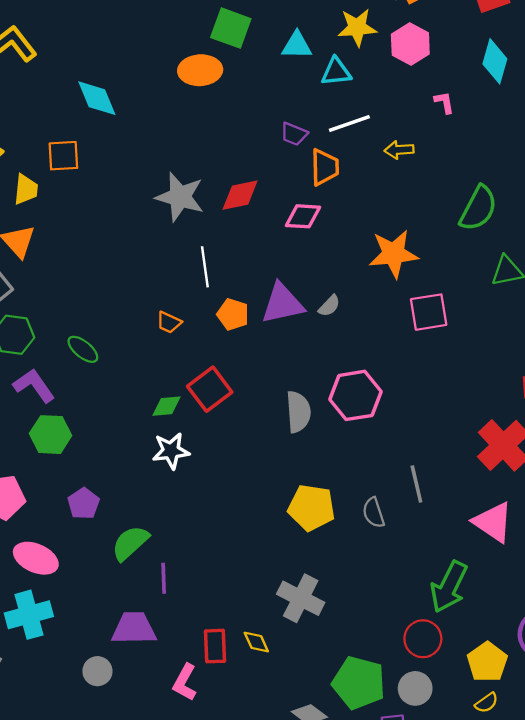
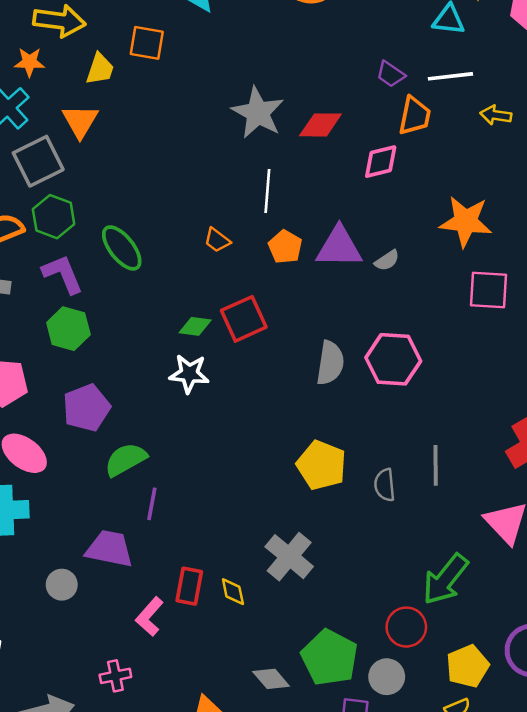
pink diamond: (303, 216) -> (381, 162), turned -30
green ellipse: (83, 349) -> (122, 248), size x1.4
purple pentagon: (84, 504) -> (86, 408), size x1.4

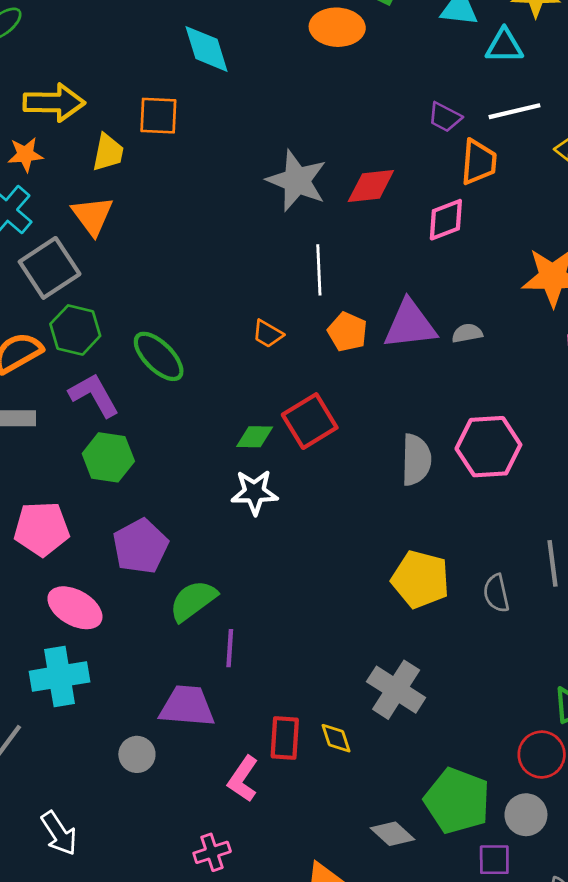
gray semicircle: (387, 260) -> (467, 333), turned -150

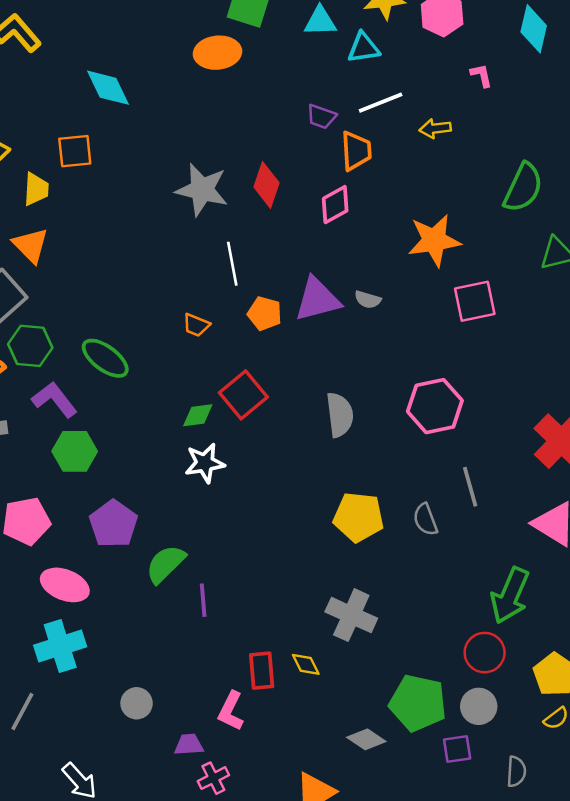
red diamond: (371, 186) -> (266, 185), turned -57
gray semicircle: (467, 333) -> (368, 300), turned -145
pink hexagon: (488, 447) -> (435, 406), moved
purple trapezoid: (187, 706) -> (189, 745), moved, size x0.6

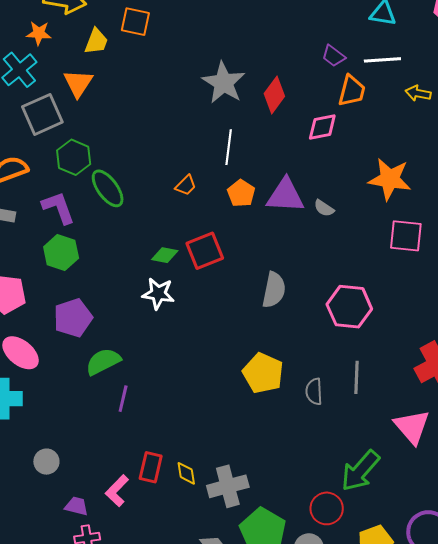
orange trapezoid: (196, 325) -> (186, 185), turned -85
green hexagon: (30, 346) -> (74, 157), moved
gray cross: (351, 615) -> (228, 486), moved, turned 33

